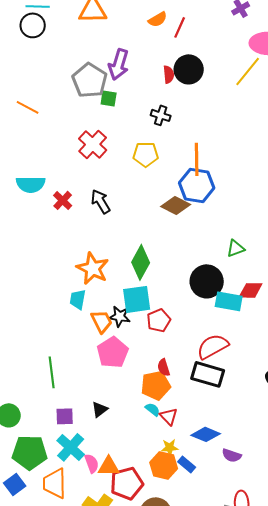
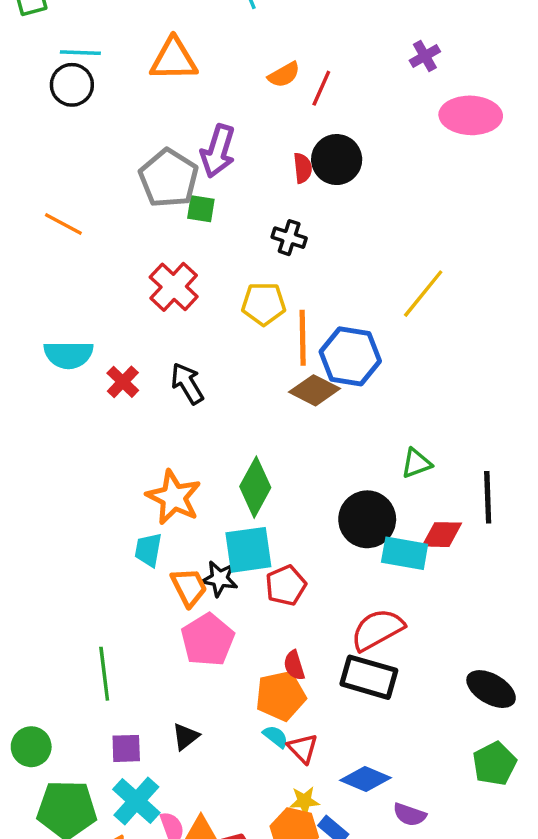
yellow line: (248, 71) -> (423, 294), moved
orange line: (197, 159) -> (303, 338), moved

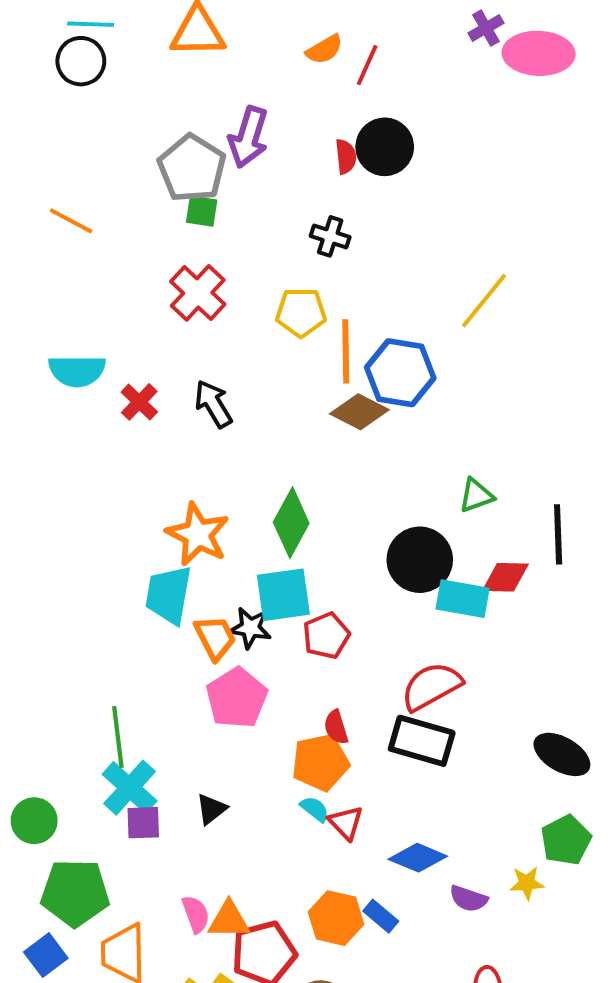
pink ellipse: (471, 115) -> (539, 53), moved
green square: (201, 209) -> (202, 211), moved
cyan trapezoid: (148, 550) -> (169, 595), size x1.5
cyan cross: (136, 801) -> (130, 788), moved
yellow star: (304, 801) -> (527, 883), moved

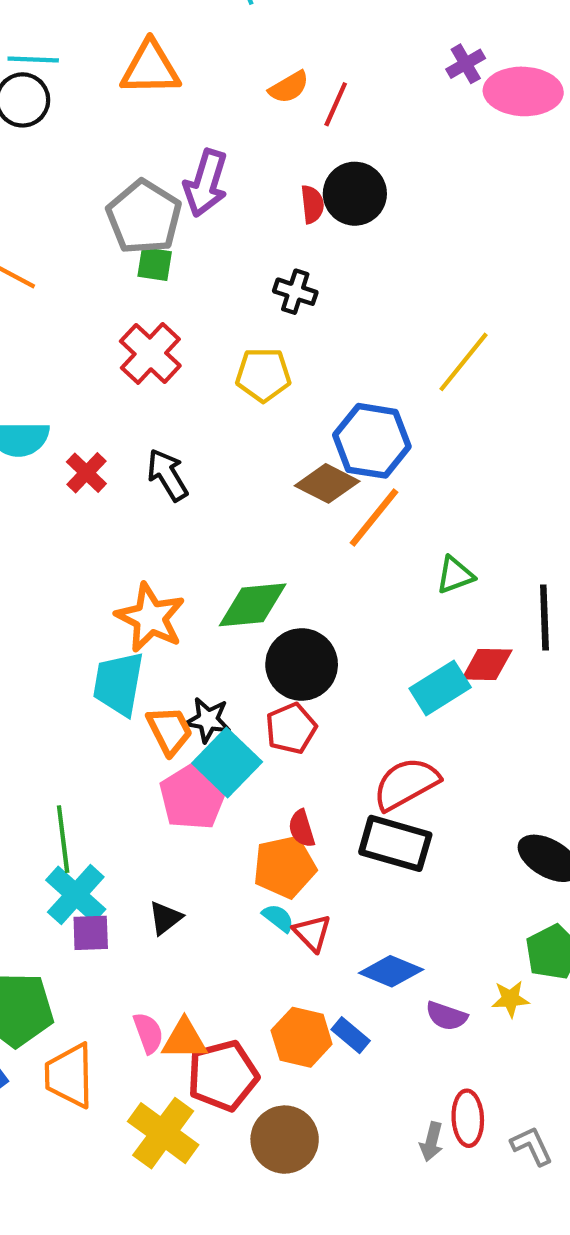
orange line: (346, 351) -> (374, 517), moved, turned 40
green diamond: (291, 523) -> (253, 605), turned 56
black circle: (420, 560) -> (302, 664), moved
cyan square: (283, 595) -> (227, 762), moved, turned -38
cyan rectangle: (463, 599) -> (440, 688), turned -42

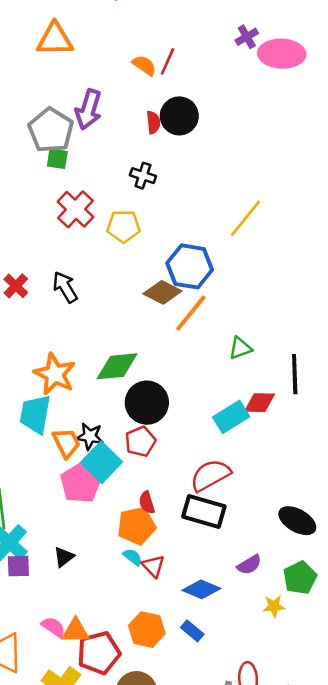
orange semicircle: (289, 87) -> (144, 65), moved, turned -115
red cross: (150, 353) -> (76, 209), moved
purple semicircle: (446, 1016) -> (249, 565), moved, turned -50
pink semicircle: (148, 1033) -> (53, 627), turned -35
blue rectangle: (351, 1035) -> (192, 631), moved

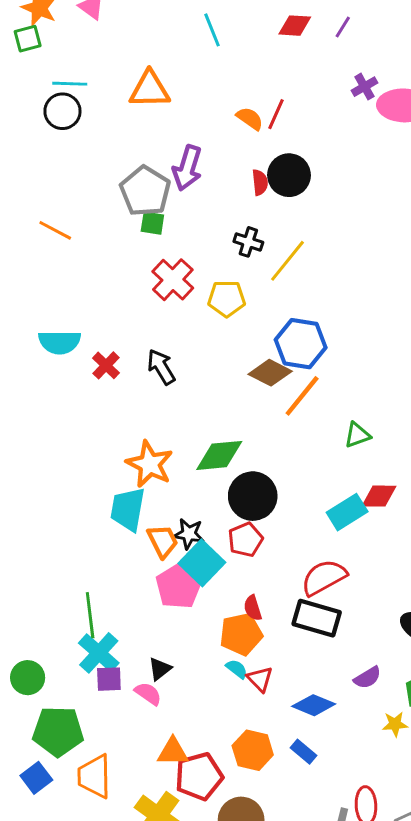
yellow line: (245, 218) -> (288, 261), moved
pink semicircle: (53, 627) -> (148, 694), moved

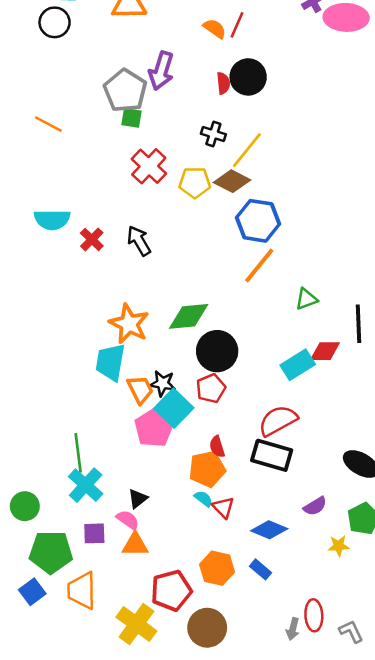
brown diamond: (270, 373) -> (232, 181), moved
purple square: (109, 679) -> (94, 533), moved
orange triangle: (173, 752) -> (135, 545), moved

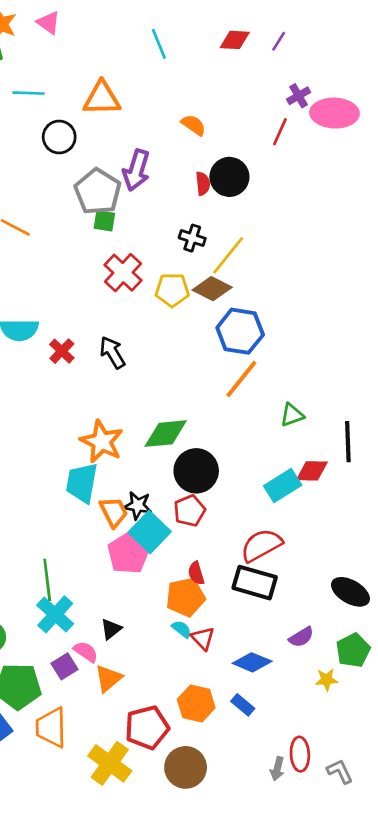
black circle: (55, 22) -> (59, 137), moved
red line: (237, 25) -> (280, 132), moved
pink semicircle: (128, 520) -> (86, 652), moved
purple square: (94, 533) -> (64, 666), turned -30
orange triangle: (135, 545) -> (108, 678), turned -40

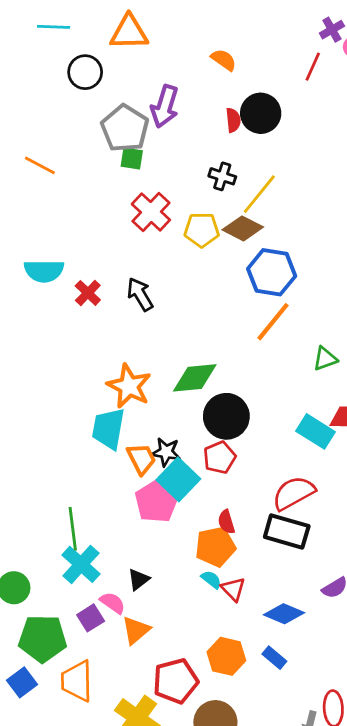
cyan rectangle: (283, 485) -> (315, 431), turned 64

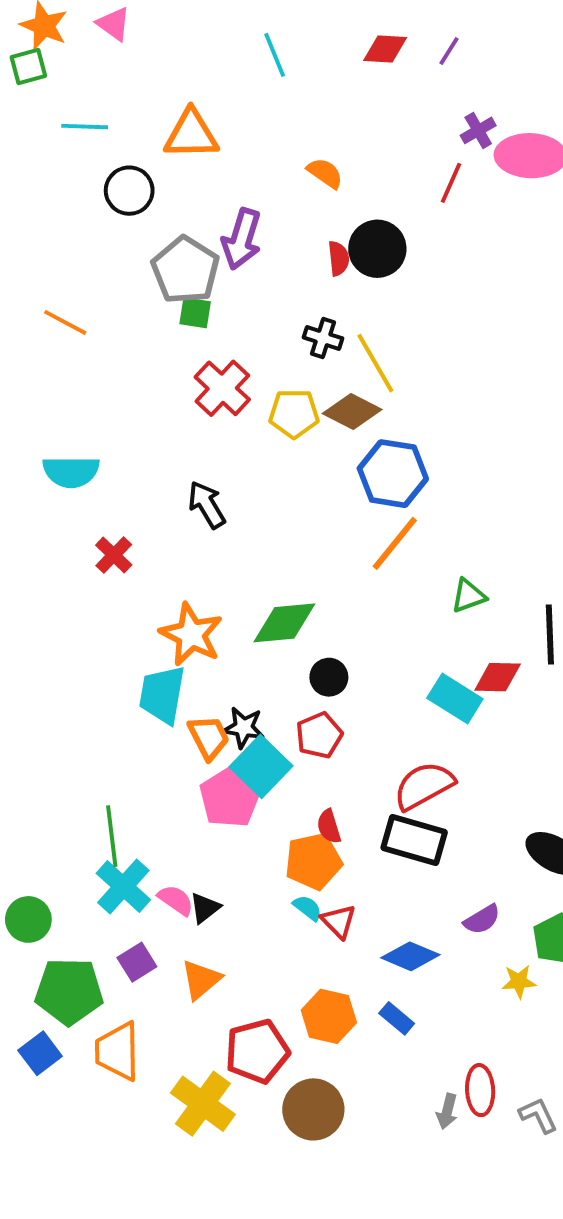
yellow line: (259, 194) -> (375, 363), turned -69
red cross: (88, 293) -> (114, 555), moved
black circle: (226, 416) -> (329, 677), size x0.6
pink semicircle: (113, 603) -> (176, 900), moved

